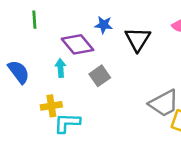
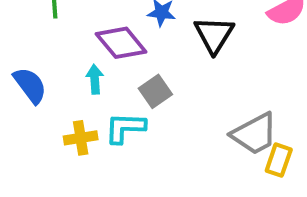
cyan L-shape: (67, 123) -> (125, 128), moved

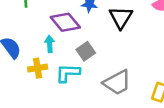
gray trapezoid: (254, 134) -> (117, 83), moved
yellow cross: (81, 138) -> (38, 68), moved

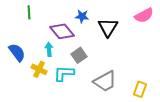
yellow cross: (38, 68) -> (39, 69), turned 35

